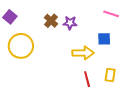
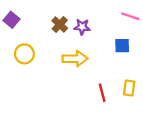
yellow circle: (21, 46) -> (24, 54), size x0.7
yellow arrow: (83, 53) -> (75, 59), moved

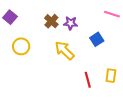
blue square: (122, 46) -> (97, 39), moved, turned -32
yellow arrow: (75, 59) -> (65, 50), turned -135

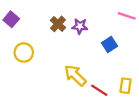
yellow arrow: (65, 50) -> (75, 75), moved
red line: (88, 80) -> (99, 90), turned -42

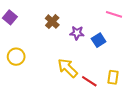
purple star: (80, 26) -> (77, 33), moved
yellow circle: (24, 53) -> (16, 57), moved

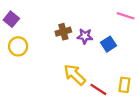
brown cross: (52, 22) -> (63, 32), moved, turned 32
yellow circle: (16, 57) -> (18, 46), moved

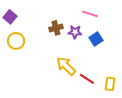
pink line: (126, 16) -> (90, 14), moved
yellow rectangle: (124, 85) -> (110, 84), moved

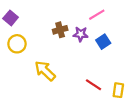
pink line: (90, 14) -> (97, 15), turned -49
yellow arrow: (66, 66) -> (45, 71), moved

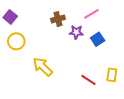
brown cross: (60, 30) -> (58, 19), moved
yellow rectangle: (118, 90) -> (112, 75), moved

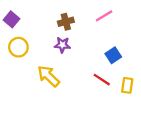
purple star: (76, 32) -> (62, 45), moved
blue square: (98, 39) -> (113, 55), moved
red line: (88, 80) -> (102, 80), moved

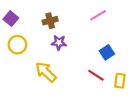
brown cross: (66, 22) -> (50, 21), moved

